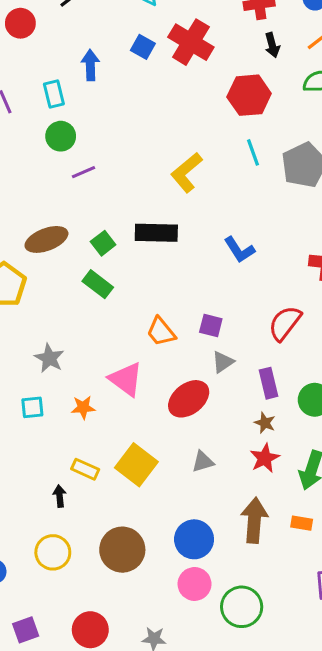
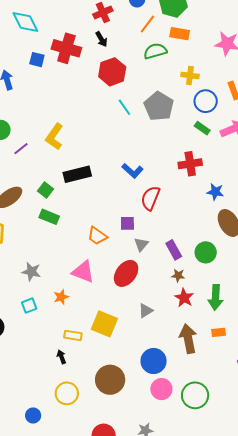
black arrow: (272, 45) -> (101, 39), moved
yellow L-shape: (187, 172) -> (54, 137), moved
red semicircle: (285, 323) -> (150, 198), moved

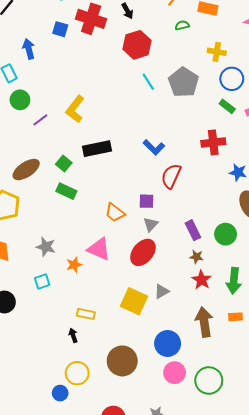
green semicircle: (155, 51) -> (182, 25), size x0.6
gray triangle: (141, 244) -> (151, 224), moved
orange star: (61, 297) -> (74, 265), moved
yellow square: (104, 324) -> (134, 301), moved
blue circle: (33, 416) -> (60, 393), moved

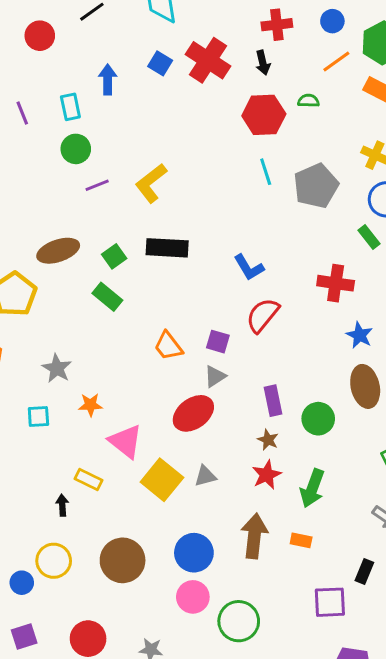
green semicircle: (182, 25) -> (308, 101), moved
pink triangle: (99, 249) -> (126, 441), moved

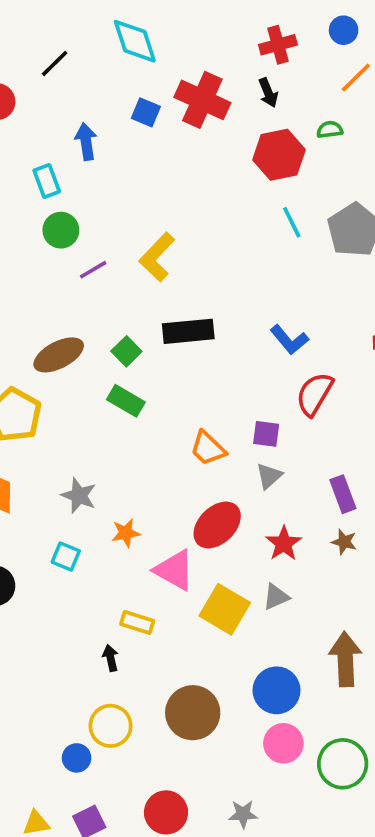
red ellipse: (193, 413) -> (217, 525), moved
cyan square: (38, 416) -> (66, 556), turned 35
red star: (267, 475) -> (284, 543), moved

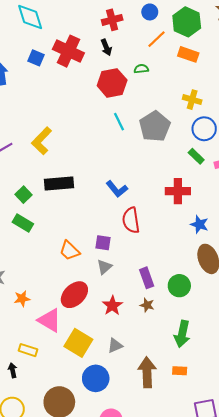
red semicircle: (315, 394) -> (131, 220), turned -40
gray triangle: (276, 597) -> (115, 346), moved
blue circle: (277, 690) -> (96, 378), moved

